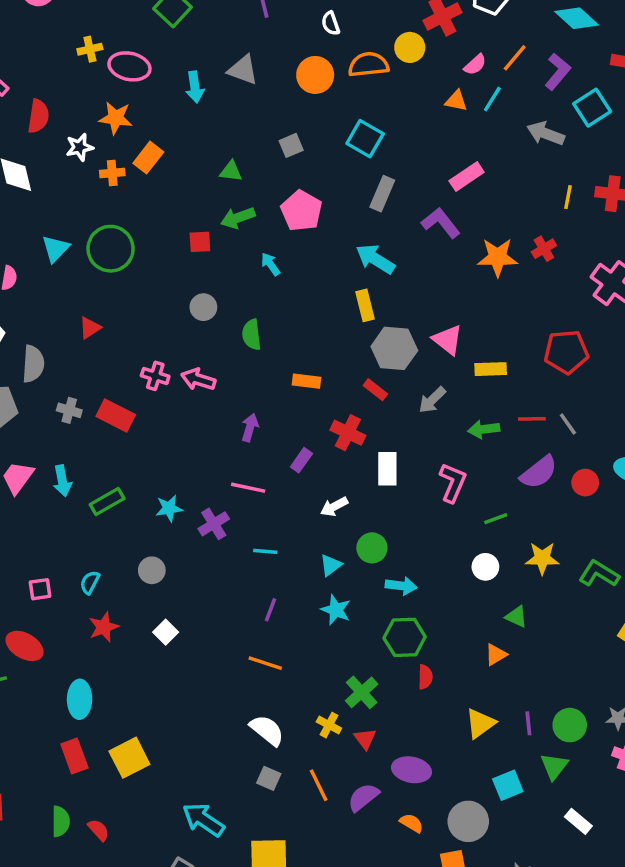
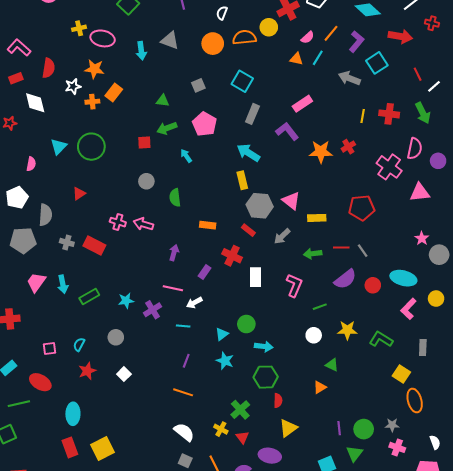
white semicircle: (331, 23) -> (222, 13), turned 40
white arrow: (334, 507) -> (194, 303), moved
yellow triangle: (480, 723) -> (288, 428), moved

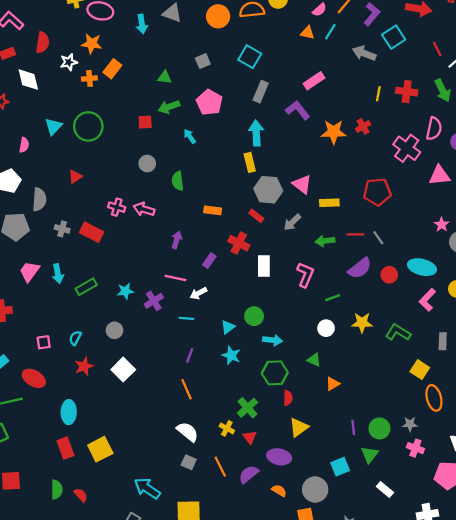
cyan arrow: (248, 153) -> (256, 133), turned 55
green triangle: (332, 365) -> (314, 360), moved
white square: (124, 374) -> (123, 370), size x1.5
orange line: (183, 392) -> (186, 389), turned 48

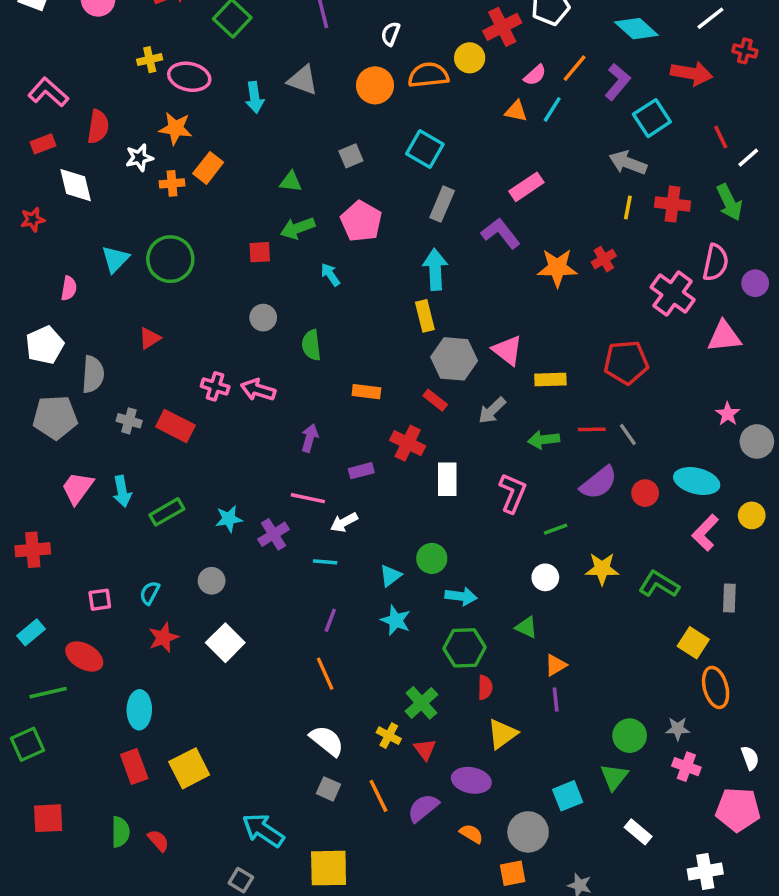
gray arrow: (364, 53) -> (628, 163), moved
purple rectangle: (209, 261) -> (361, 471), turned 40
purple line: (353, 427) -> (556, 699), moved

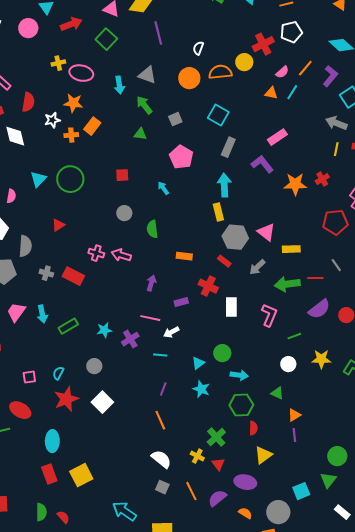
green arrow: (298, 228) -> (144, 105), moved, turned 72
red pentagon: (626, 362) -> (335, 222), moved
gray line: (628, 435) -> (336, 265), moved
green arrow: (544, 440) -> (287, 284), size x1.4
red star: (163, 638) -> (66, 399), size x1.4

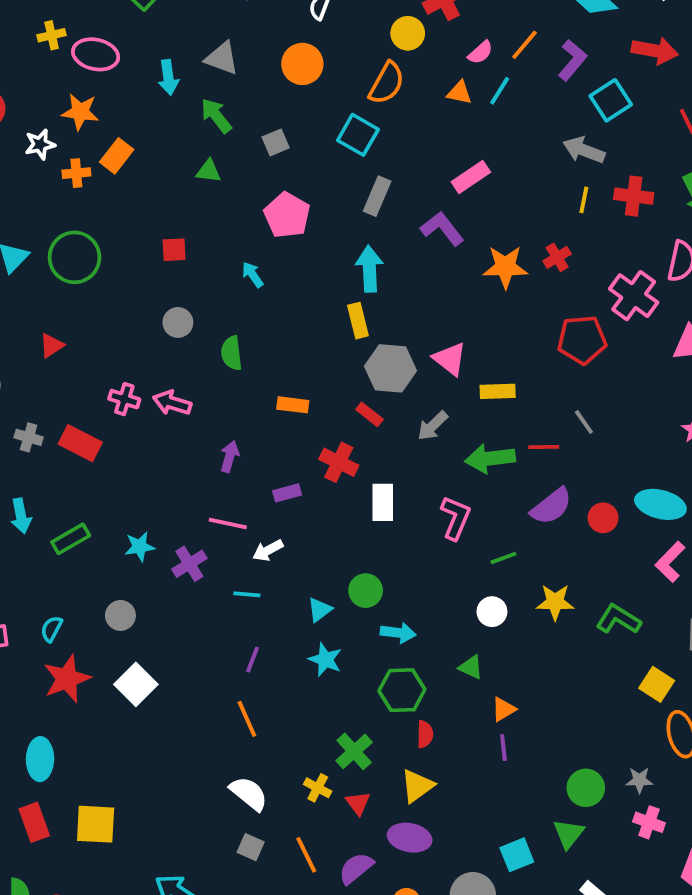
orange semicircle: (220, 72) -> (387, 83), moved, turned 125
yellow triangle: (263, 455) -> (417, 786), moved
yellow square: (81, 475) -> (96, 824), turned 30

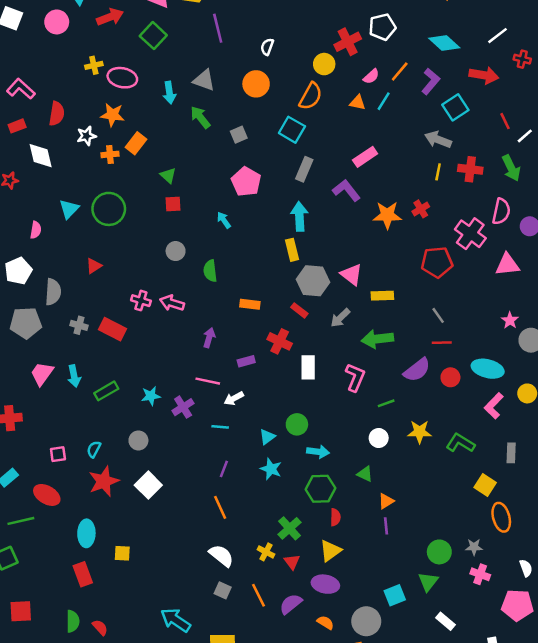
green triangle: (209, 171) -> (168, 176), moved, turned 35
red line: (544, 447) -> (442, 343), moved
yellow square: (96, 824) -> (122, 553), moved, size x0.6

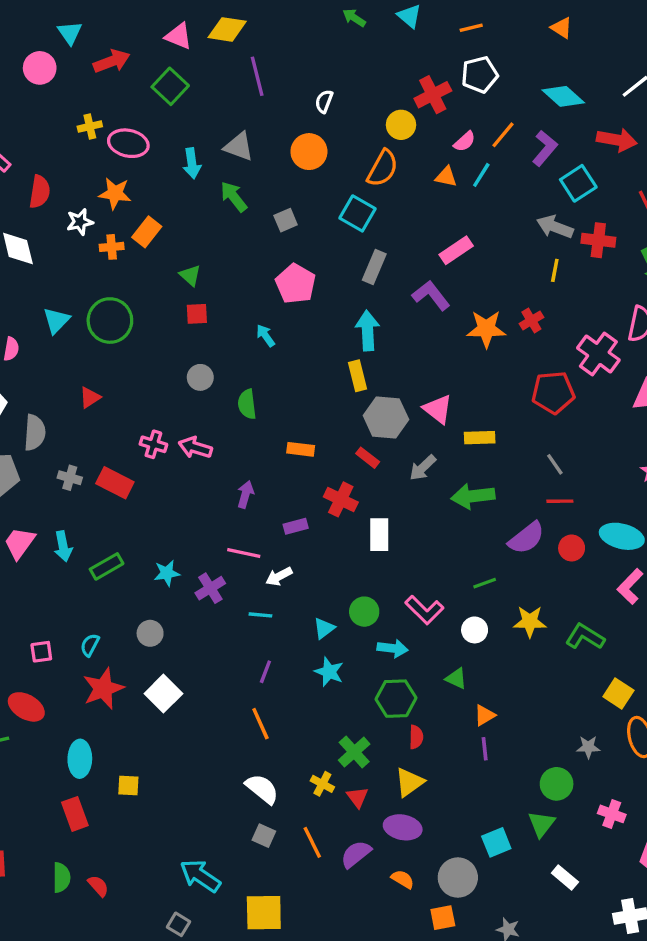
red cross: (470, 169) -> (598, 240), moved
pink L-shape: (355, 377) -> (424, 610), moved, turned 112
gray star: (474, 547) -> (588, 747), moved

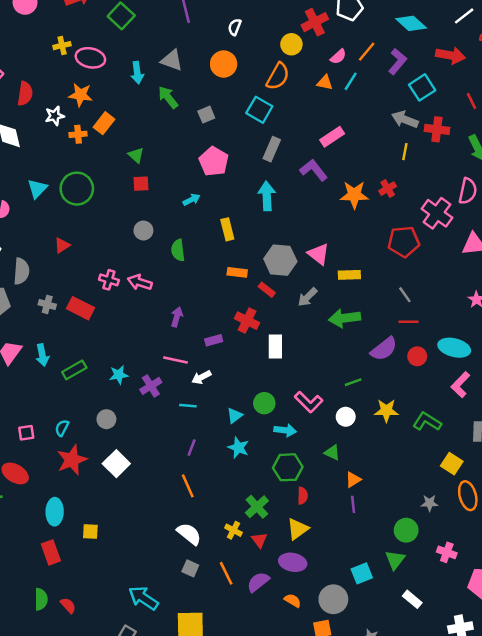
cyan arrow: (265, 336) -> (192, 200), turned 98
yellow rectangle: (357, 376) -> (227, 229), moved
orange rectangle: (301, 449) -> (237, 272), moved

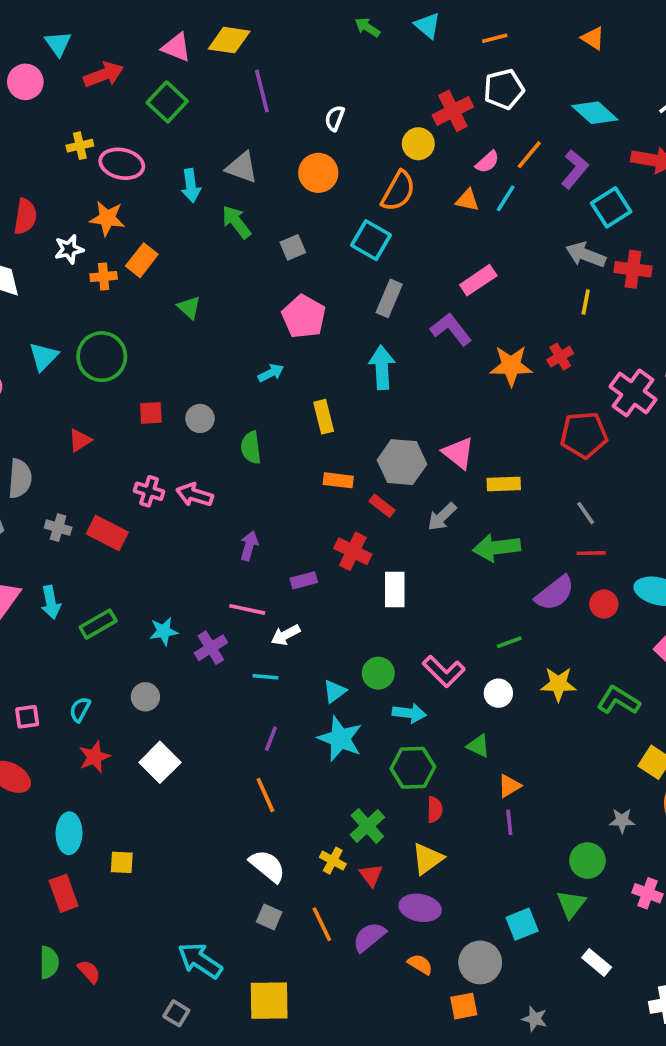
red square: (141, 184) -> (151, 413), moved
cyan star: (238, 448) -> (340, 739), size x1.4
red star: (72, 460) -> (94, 757), size x0.7

